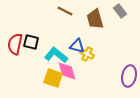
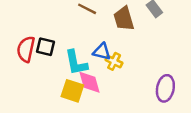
cyan L-shape: (56, 55) -> (76, 63), turned -140

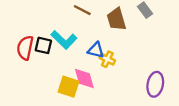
cyan L-shape: (76, 63) -> (64, 40), moved, turned -35

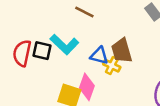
brown trapezoid: (116, 19) -> (122, 51), moved
pink diamond: (84, 79) -> (87, 87), turned 35

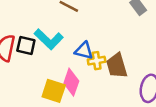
brown trapezoid: (122, 51) -> (117, 66), moved
yellow cross: (112, 66) -> (97, 61), turned -35

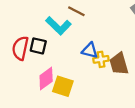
cyan L-shape: (49, 39) -> (58, 26), moved
pink diamond: (71, 82) -> (46, 78), moved, turned 35

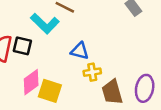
yellow cross: (101, 59) -> (92, 72), moved
brown trapezoid: (119, 64) -> (112, 92), moved

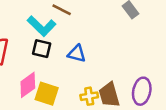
black square: (22, 46) -> (42, 49), moved
yellow cross: (92, 72) -> (89, 96), moved

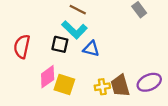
cyan L-shape: (42, 26) -> (74, 30), moved
purple ellipse: (142, 91) -> (149, 82), turned 55

